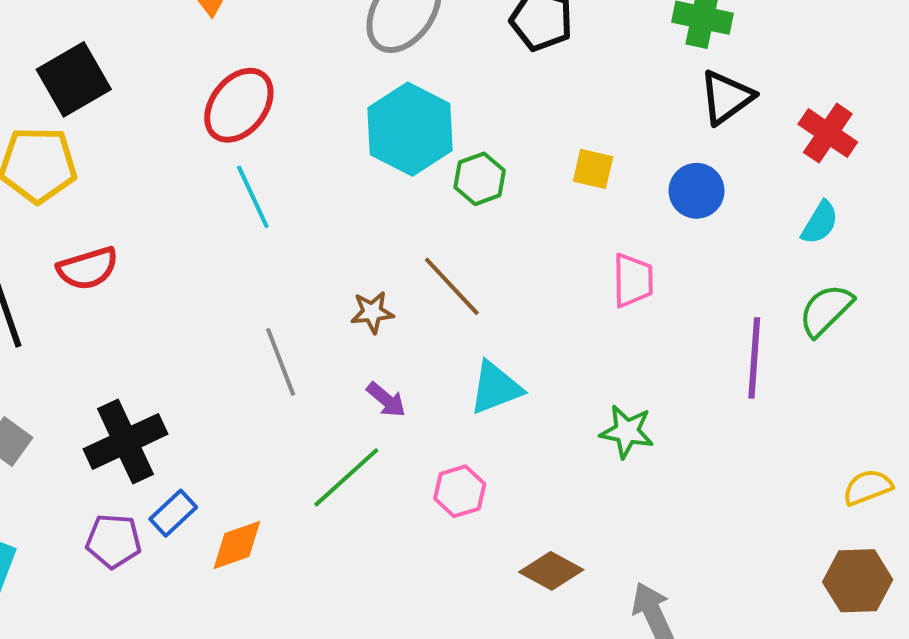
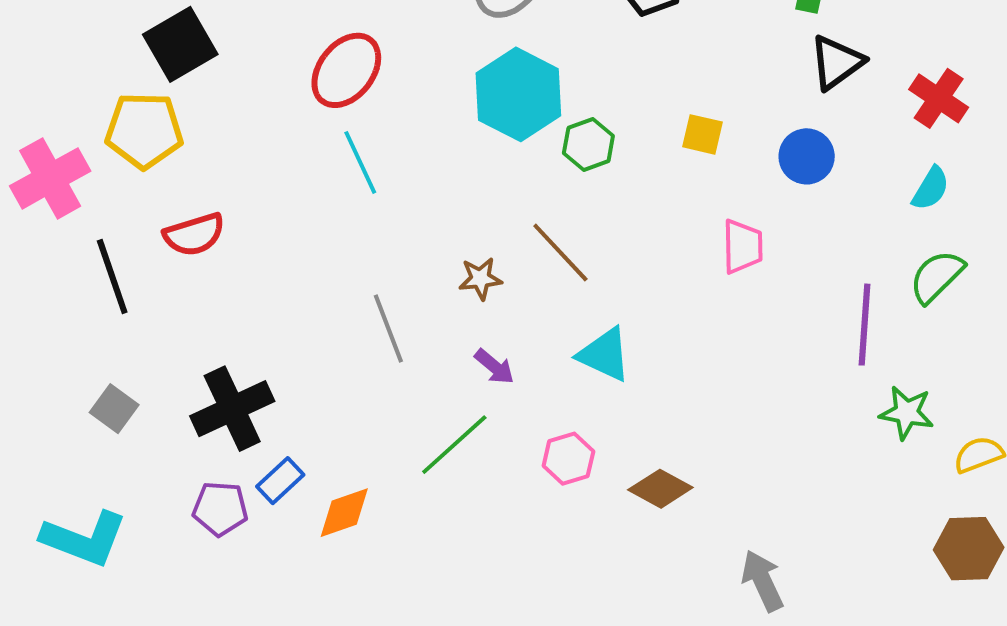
cyan triangle: (496, 388) -> (604, 355), turned 46
green star: (627, 432) -> (907, 413), moved
brown diamond: (551, 571) -> (660, 489), moved

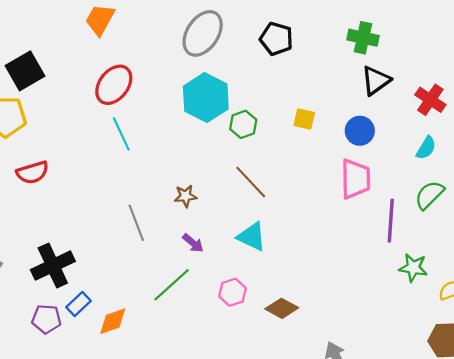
pink trapezoid: (743, 247) -> (356, 179), moved, size x1.4
brown line: (560, 253) -> (251, 182), moved

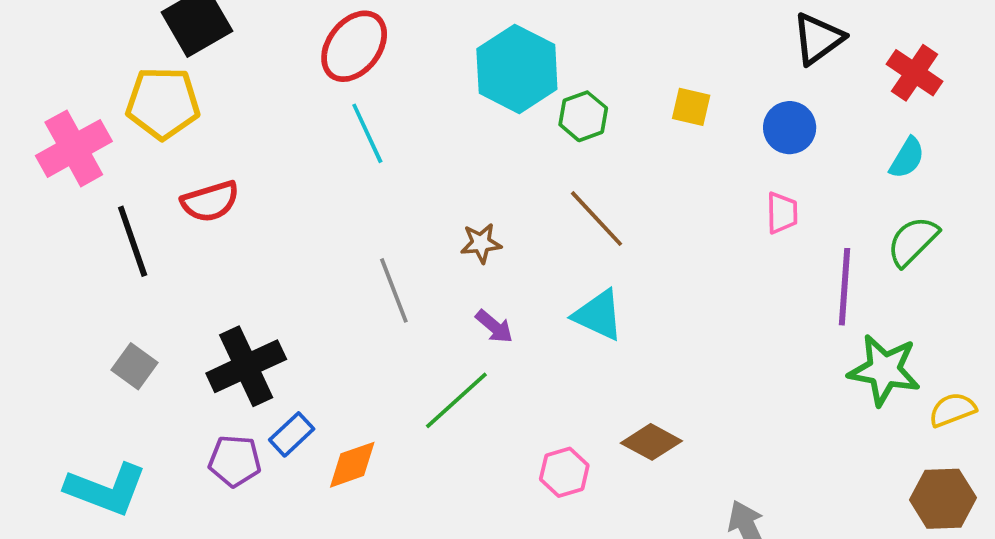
pink trapezoid: (356, 179) -> (782, 213), size x0.6
green star: (413, 268) -> (884, 370), size x1.4
pink hexagon: (233, 292) -> (564, 472), moved

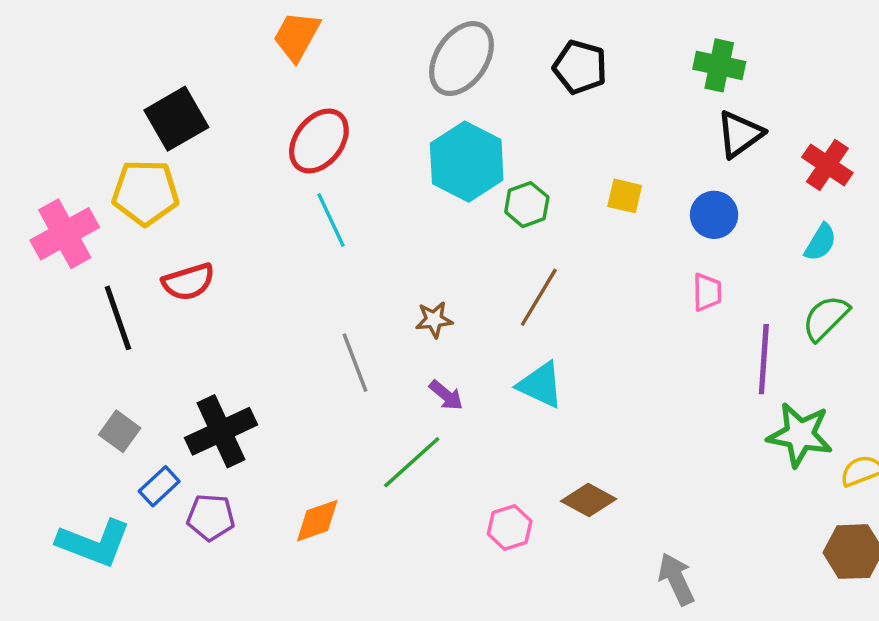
brown line: (596, 219) -> (539, 297), turned 74
blue rectangle: (292, 434) -> (159, 486), moved

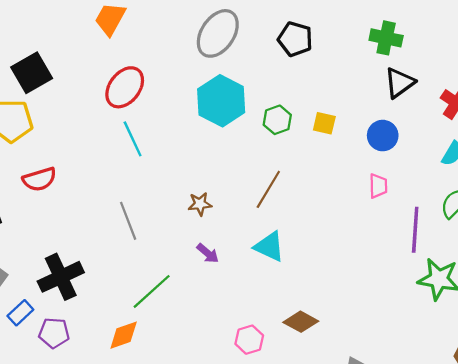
green hexagon: (527, 205) -> (277, 120), moved
gray line: (355, 363) -> (128, 221), moved
green line: (412, 462) -> (152, 291), moved

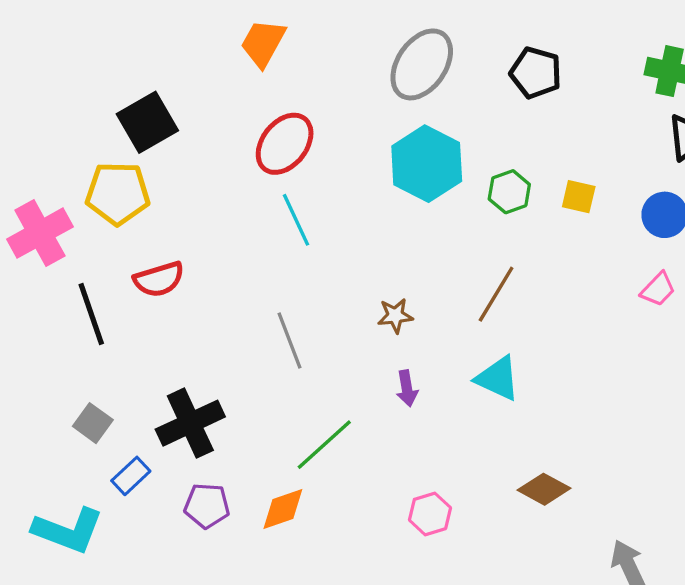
pink trapezoid: (378, 186) -> (658, 289), turned 45
purple arrow: (208, 253) -> (407, 388), turned 40
purple pentagon: (54, 333) -> (207, 506), moved
pink hexagon: (249, 340) -> (430, 514), moved

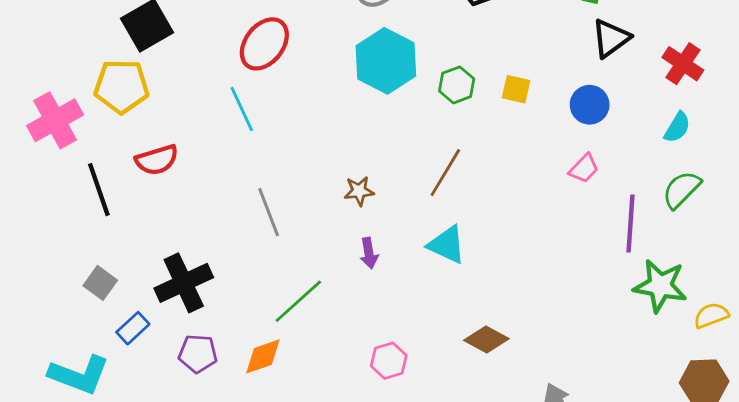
cyan line: (296, 220) -> (242, 109), moved

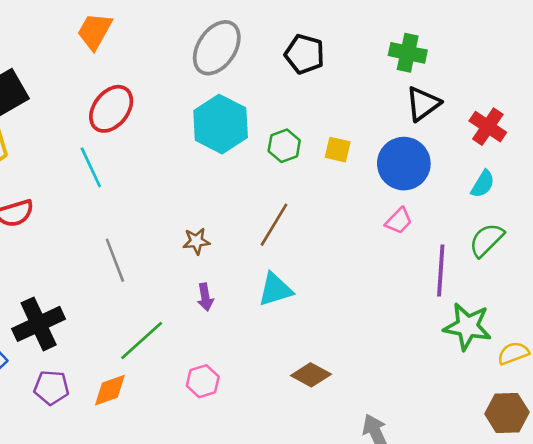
blue circle: (590, 105) -> (404, 164), size x1.5
cyan triangle: (447, 245) -> (275, 290), turned -42
pink hexagon: (389, 361) -> (203, 381), moved

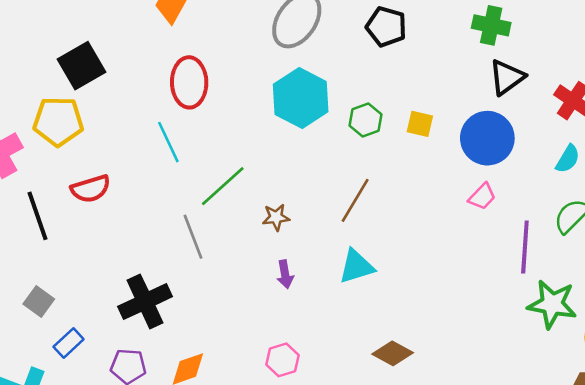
red ellipse: (111, 109) -> (189, 82), turned -39
black cross: (39, 324) -> (145, 302), moved
green line: (142, 340) -> (223, 186), moved

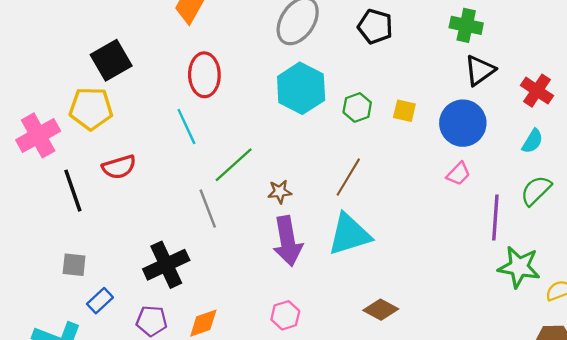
cyan triangle: (356, 267) -> (349, 234), size x1.4
purple arrow: (285, 274) -> (288, 241), size x2.0
gray square: (39, 302) -> (74, 265), turned -30

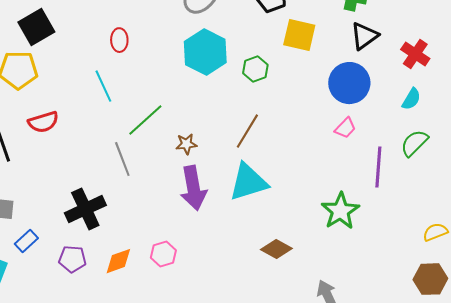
red ellipse: (204, 75) -> (119, 40), size x0.6
yellow square: (404, 111) -> (299, 35), moved, size x1.6
green star: (519, 267) -> (340, 211), moved, turned 30
pink hexagon: (285, 315) -> (163, 254), moved

